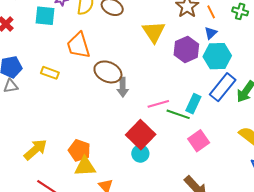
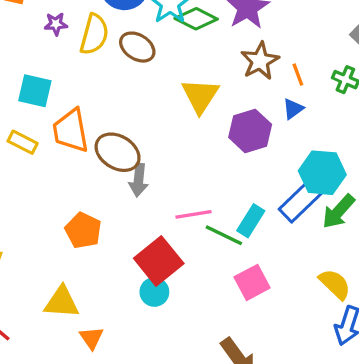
cyan square: (45, 16) -> (35, 91), moved
orange trapezoid: (78, 45) -> (71, 131), moved
cyan hexagon: (217, 56) -> (322, 173), moved
orange pentagon: (79, 150) -> (83, 230), moved

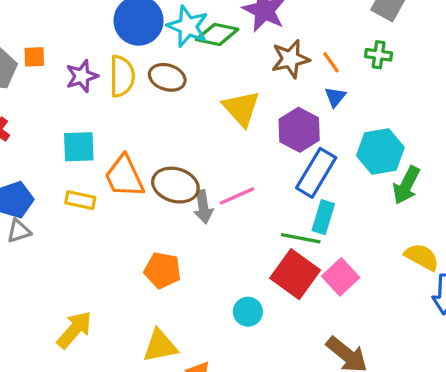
purple star: (56, 24) -> (82, 76), size x1.4
brown star: (260, 61) -> (290, 59), turned 30
blue rectangle: (302, 200) -> (316, 173), moved
pink line: (194, 214) -> (237, 196), moved
red square: (159, 261) -> (295, 274), moved

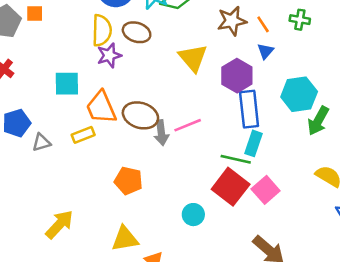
purple star: (82, 76) -> (109, 55), moved
blue rectangle: (316, 173) -> (249, 109), turned -39
yellow rectangle: (80, 200) -> (83, 135), moved, turned -35
gray triangle: (19, 231) -> (42, 143), moved

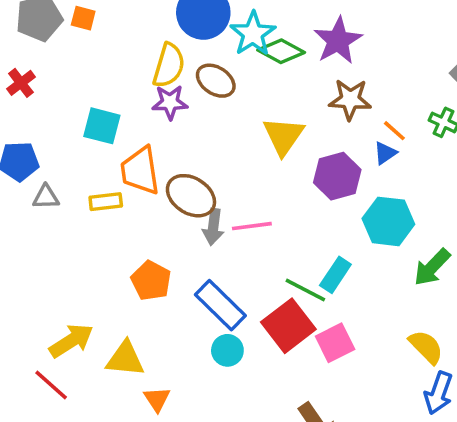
orange line: (263, 24) -> (394, 131), moved, turned -30
cyan hexagon: (299, 94) -> (388, 221), moved
blue rectangle: (249, 109) -> (220, 305), moved, turned -54
yellow arrow: (59, 224) -> (71, 341), moved

